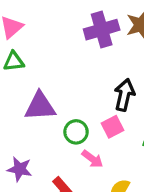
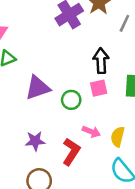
pink square: (112, 127) -> (99, 88), turned 30
pink arrow: (92, 159) -> (91, 132), moved

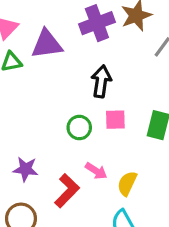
black arrow: (101, 61) -> (101, 81), moved
purple triangle: (38, 88) -> (47, 44), moved

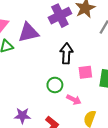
pink square: (115, 120) -> (85, 72), moved
pink arrow: (96, 171) -> (74, 100), moved

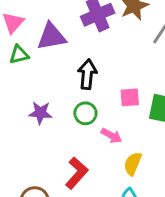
black arrow: (66, 53) -> (87, 74), moved
purple star: (22, 116) -> (40, 113), moved

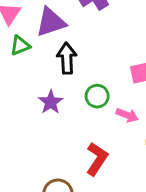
black arrow: (87, 74) -> (67, 58), moved
purple star: (40, 113) -> (51, 102), turned -30

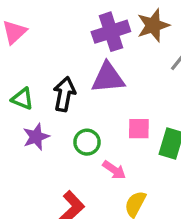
purple triangle: (51, 22) -> (108, 78), moved
green triangle: (20, 46) -> (22, 99), moved, turned 30

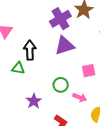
black arrow: (64, 94) -> (30, 50), moved
purple star: (36, 137) -> (34, 101), moved

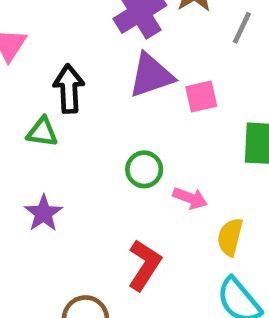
pink square: (89, 71) -> (201, 97), moved
purple star: (34, 101) -> (43, 213), moved

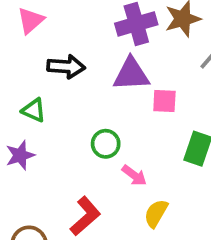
black arrow: (69, 89) -> (66, 67), turned 81
green triangle: (42, 132) -> (34, 110), moved

